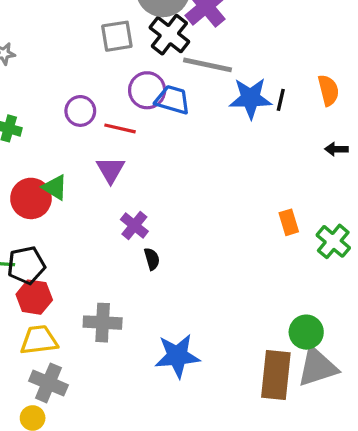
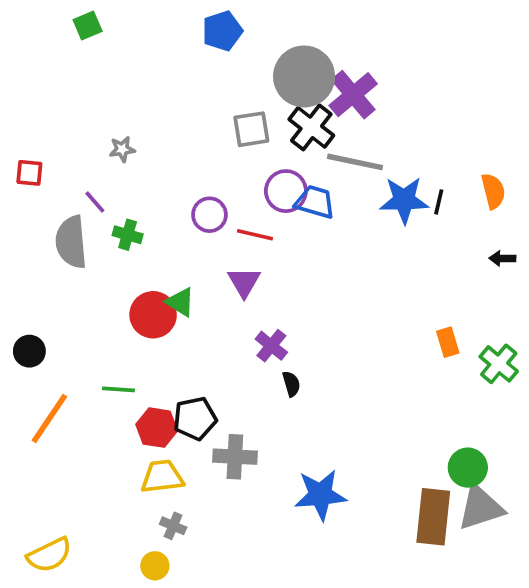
black pentagon: (26, 265) -> (195, 418), moved
gray cross: (48, 383) -> (173, 526), size x0.6

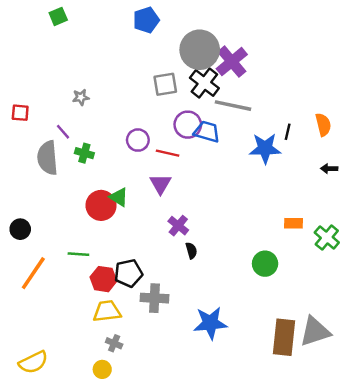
blue star: (404, 200) -> (265, 148), moved
orange rectangle: (448, 342) -> (294, 223), turned -72
green circle: (468, 468) -> (265, 264), moved

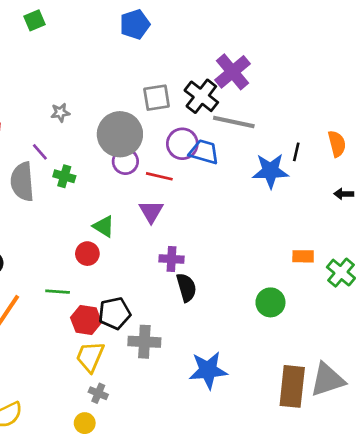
gray circle: (200, 50) -> (120, 134), moved
red circle: (101, 205) -> (87, 254), moved, size x0.7
purple cross: (178, 226) -> (171, 259), turned -36
black semicircle: (191, 251) -> (186, 287), size x1.5
yellow trapezoid: (107, 311) -> (90, 357), turned -60

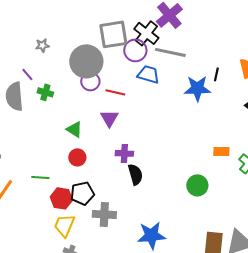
gray square: (157, 98) -> (113, 34), size x1.4
purple circle: (182, 144) -> (135, 50), moved
red circle: (87, 254) -> (77, 157), moved

